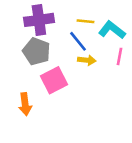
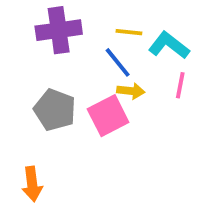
gray pentagon: (36, 51) -> (55, 110), moved
pink square: (54, 80) -> (108, 116), moved
orange arrow: (25, 104) -> (32, 184), moved

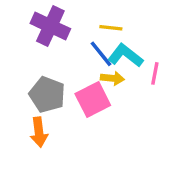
purple cross: (59, 30) -> (50, 26), turned 33
cyan L-shape: (169, 45) -> (125, 55), moved
orange arrow: (32, 184) -> (39, 132), moved

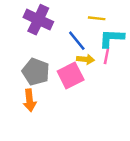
yellow line: (111, 28) -> (97, 18), moved
cyan L-shape: (125, 55) -> (112, 38), moved, turned -35
pink line: (155, 73) -> (107, 56), moved

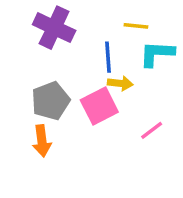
blue line: (77, 41) -> (108, 57), turned 35
pink line: (107, 56) -> (152, 130), moved, turned 42
gray pentagon: (36, 72) -> (51, 101), turned 30

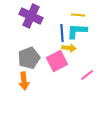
cyan L-shape: (157, 54) -> (77, 31), moved

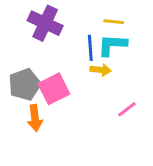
gray pentagon: (29, 58) -> (25, 84), moved
pink square: (57, 61) -> (54, 89), moved

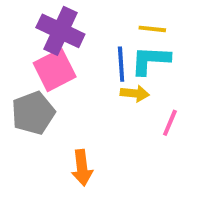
pink square: (54, 89) -> (55, 70), moved
pink line: (127, 109) -> (170, 123), moved, turned -30
orange arrow: (35, 118) -> (82, 168), moved

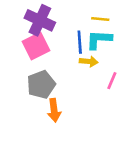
gray pentagon: (33, 113) -> (41, 85), moved

